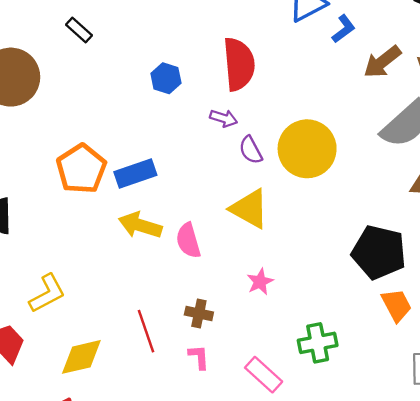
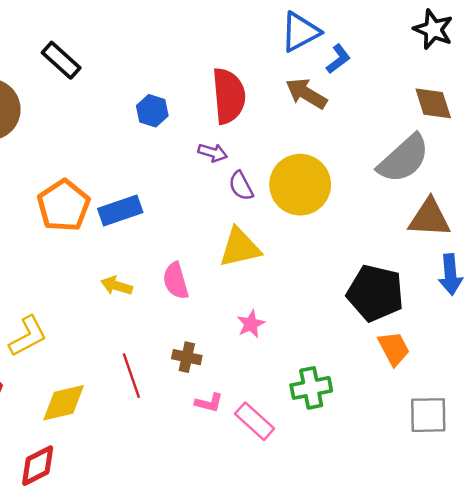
black rectangle: (79, 30) -> (61, 60), size x1.4
brown arrow: (382, 62) -> (306, 93), moved, turned 69
yellow triangle: (249, 209) -> (240, 247), turned -42
yellow arrow: (140, 225) -> (117, 286), moved, size x0.7
pink L-shape: (199, 357) -> (209, 403), moved, turned 108

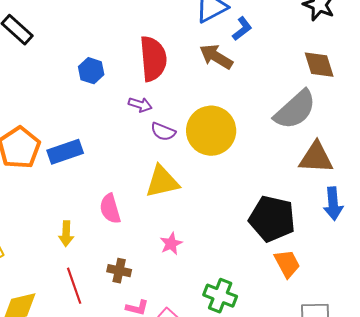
purple semicircle: (241, 186) -> (163, 132), turned -40
yellow arrow: (117, 286) -> (66, 234), moved, turned -105
green cross: (311, 388) -> (220, 296), turned 32

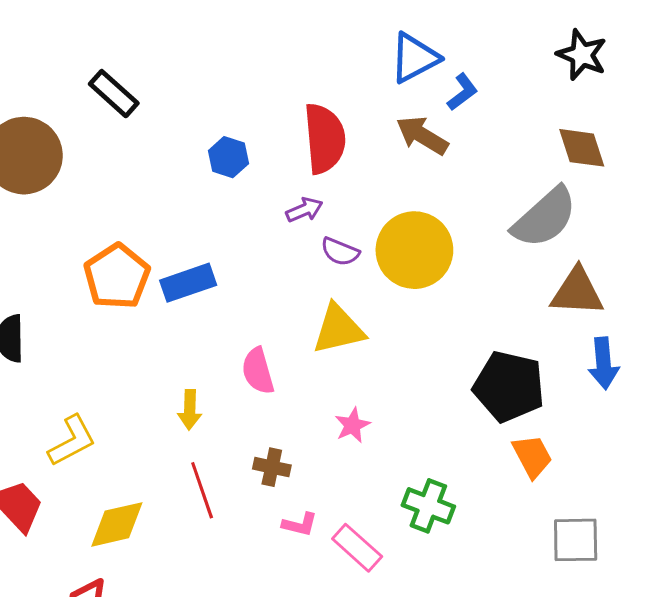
purple arrow: (140, 105) -> (304, 210), turned -40

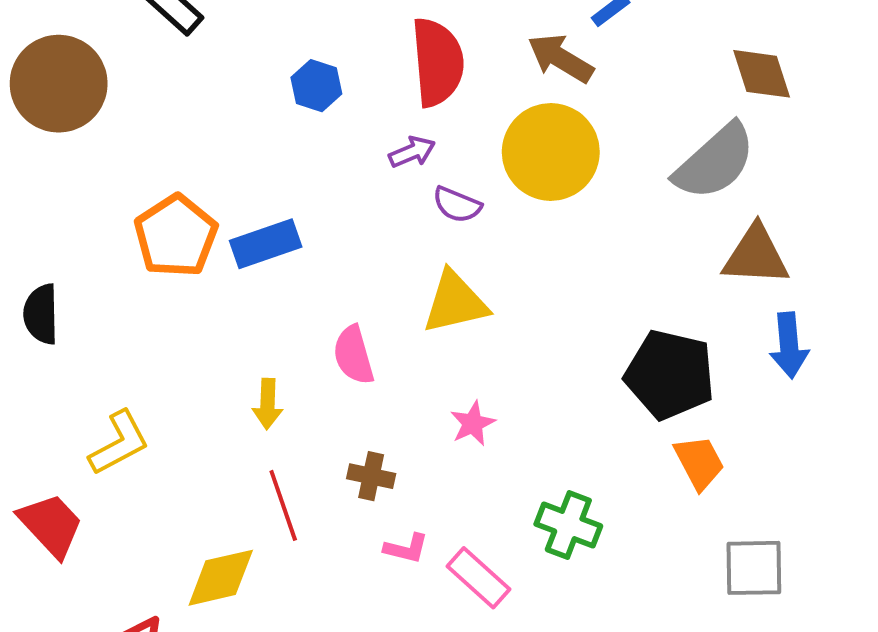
yellow circle: (414, 250) -> (551, 152), moved
yellow diamond: (117, 524) -> (221, 578), moved

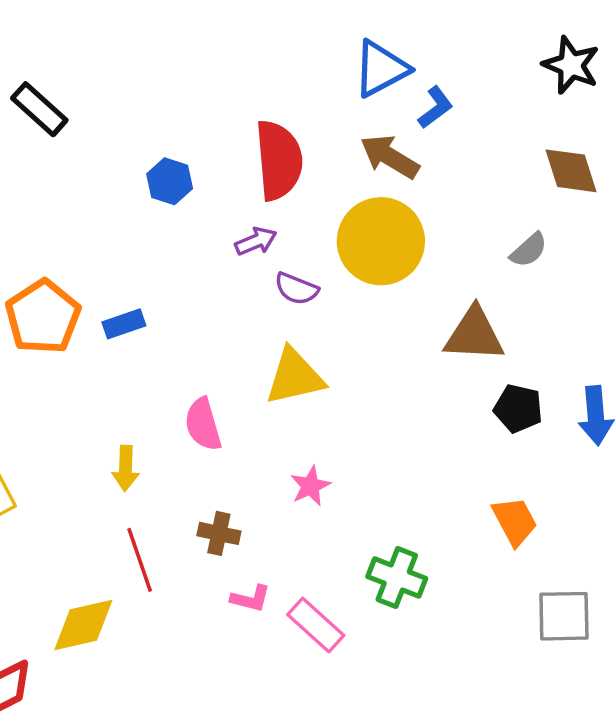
gray semicircle: (715, 162) -> (529, 250), size x0.5
blue rectangle: (266, 244) -> (124, 324), size x0.7
brown triangle: (756, 255) -> (474, 335), moved
black pentagon: (670, 375) -> (518, 408), moved, size x0.6

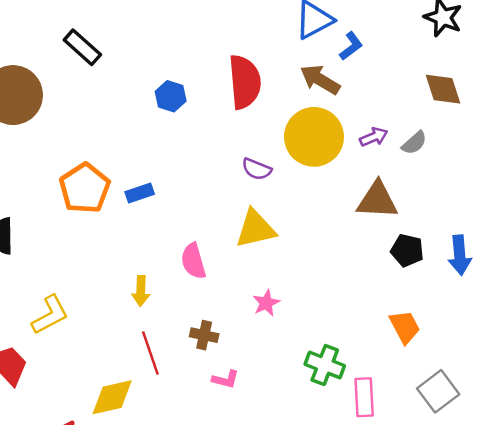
purple arrow: (256, 241) -> (374, 137), moved
gray square: (564, 616) -> (438, 391), turned -36
pink rectangle: (316, 625) -> (364, 397), moved, turned 45

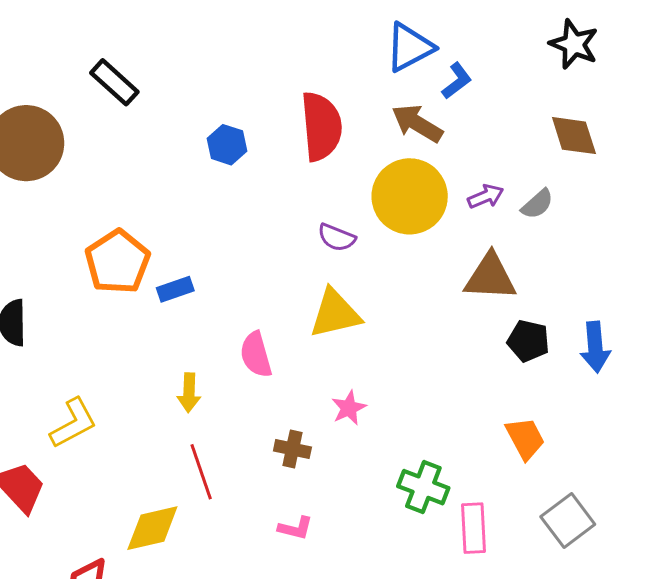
blue rectangle: (140, 193) -> (175, 289), moved
brown cross: (204, 335) -> (292, 449), moved
pink L-shape: (226, 379) -> (295, 528), moved

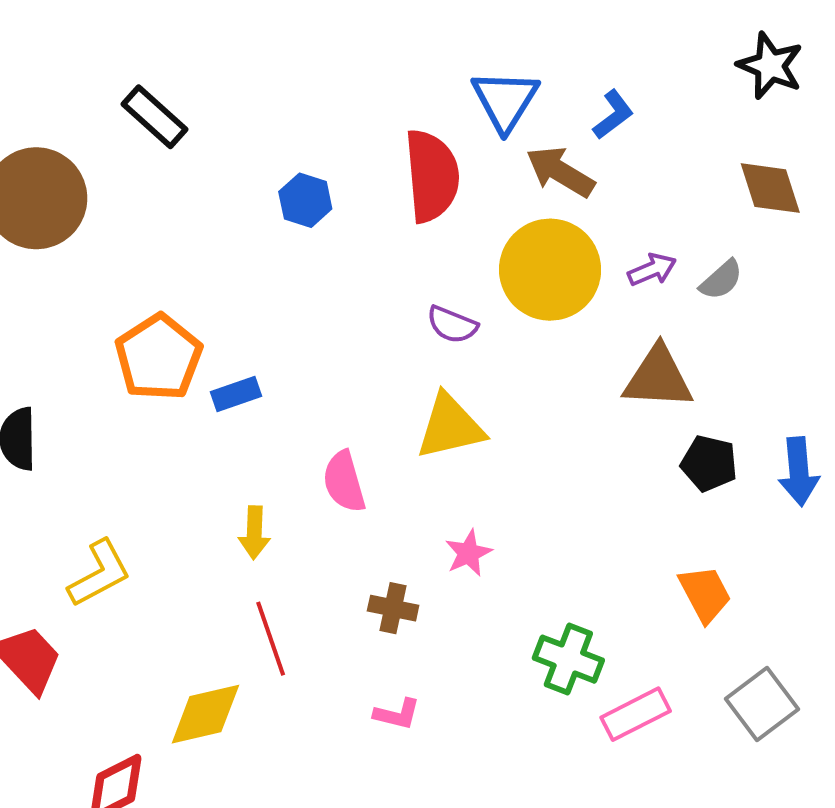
blue triangle: (410, 47) -> (505, 100), moved, turned -30
pink rectangle: (474, 528) -> (636, 714), turned 66

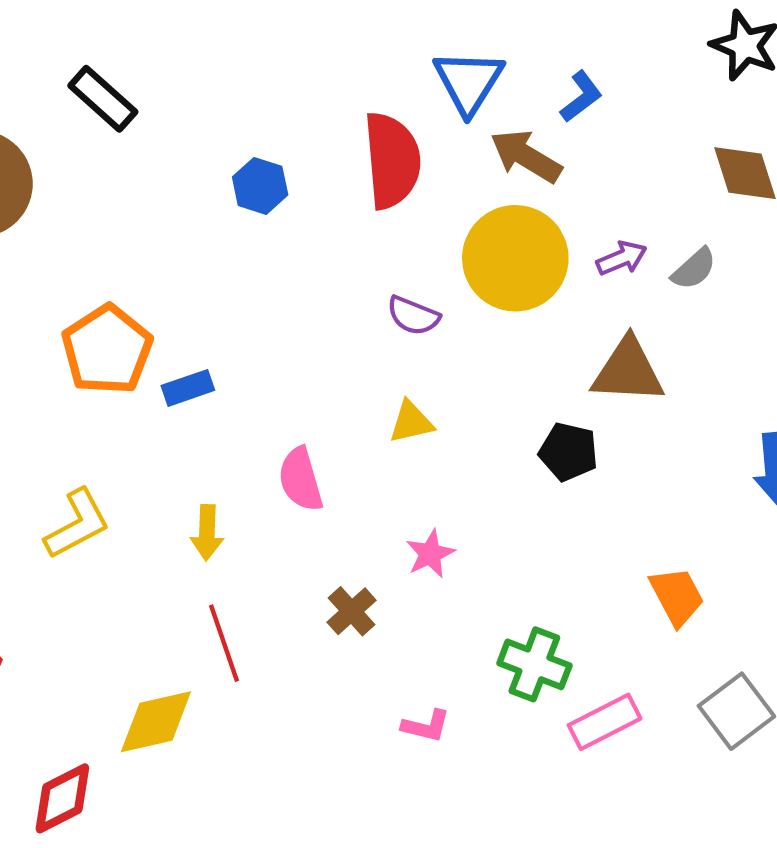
yellow triangle: (450, 427) -> (411, 422), size x0.6
black pentagon: (709, 463) -> (568, 452), moved
yellow L-shape: (99, 573) -> (77, 524), moved
brown cross: (393, 608) -> (352, 611), turned 36
pink L-shape: (397, 714) -> (426, 726), moved

